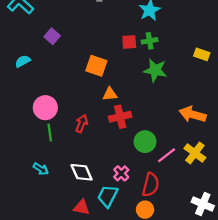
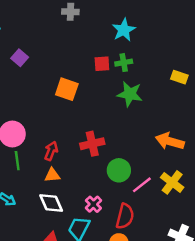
orange triangle: (110, 94) -> (52, 175), moved

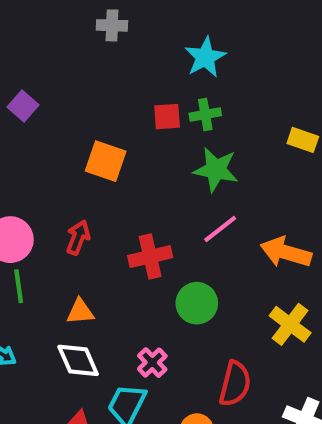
red arrow: (51, 151) -> (78, 237), moved
pink line: (142, 185) -> (220, 229), moved
red semicircle: (125, 216) -> (235, 384), moved

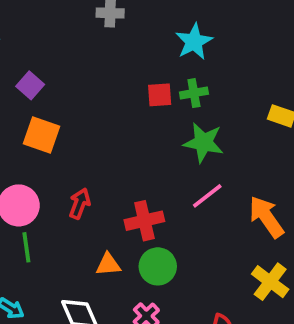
orange square: (106, 161) -> (42, 135), moved
orange arrow: (286, 252) -> (266, 217), turned 39
green circle: (197, 303) -> (158, 266), moved
orange triangle: (80, 312) -> (108, 264), moved

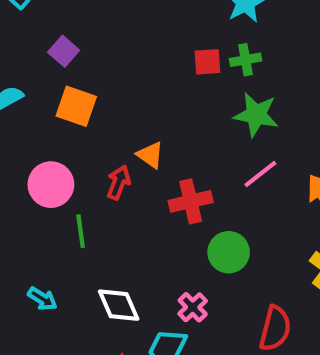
green line: (26, 247) -> (81, 231), moved
orange triangle: (108, 264) -> (150, 155), moved, turned 40
green circle: (158, 266) -> (229, 252), moved

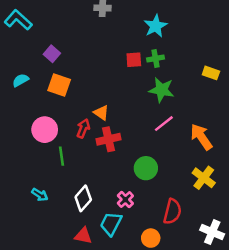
red cross: (191, 201) -> (109, 139), moved
white diamond: (119, 305) -> (83, 198), turned 65

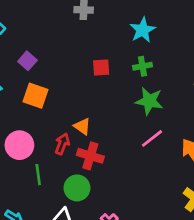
red square: (134, 60) -> (101, 67), moved
red cross: (109, 139) -> (90, 156), turned 30
green circle: (146, 168) -> (77, 188), moved

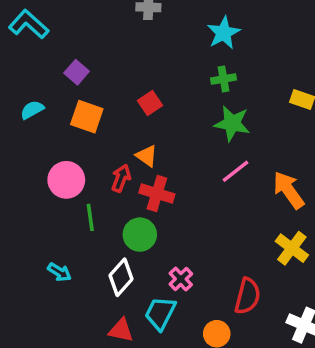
red square: (101, 67) -> (150, 103), moved, turned -30

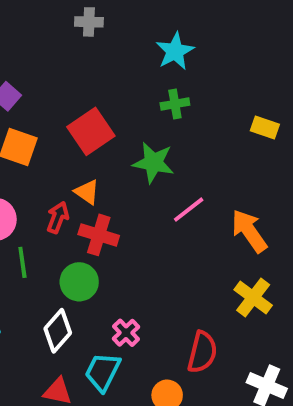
red square: (150, 103) -> (91, 131), size x1.6
green star: (232, 123) -> (153, 163), moved

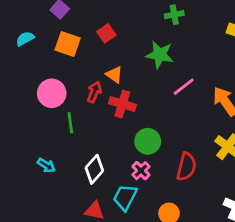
red square: (91, 131) -> (106, 33), moved, size x0.6
green circle: (79, 282) -> (148, 141), moved
red semicircle: (202, 352) -> (186, 167), moved

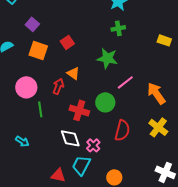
red cross: (122, 104) -> (79, 110), moved
green circle: (148, 141) -> (105, 102), moved
red semicircle: (186, 167) -> (122, 130), moved
white diamond: (94, 169) -> (70, 138), moved, turned -60

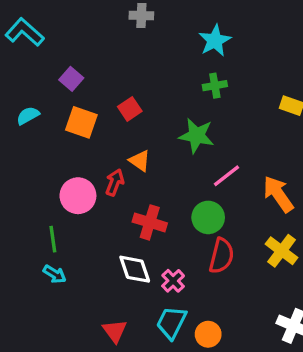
pink circle: (26, 87) -> (78, 196), moved
green circle: (105, 102) -> (208, 217), moved
green line: (40, 109) -> (53, 239), moved
cyan trapezoid: (81, 165) -> (171, 323), moved
red triangle: (58, 175) -> (115, 331), turned 42

